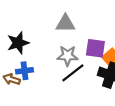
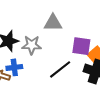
gray star: (68, 56) -> (32, 45), moved

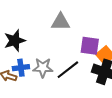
gray star: (32, 45) -> (43, 68), moved

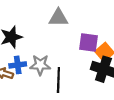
black line: (68, 70) -> (58, 80), moved, turned -50

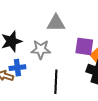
gray star: (40, 65) -> (41, 49), moved

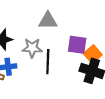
black line: (56, 82) -> (48, 62), moved

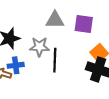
purple square: (77, 45) -> (84, 24), moved

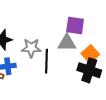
gray triangle: (55, 20) -> (67, 43), moved

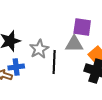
gray star: (31, 48) -> (39, 49), turned -30

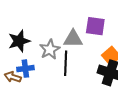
gray triangle: (74, 44) -> (73, 39), moved

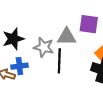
gray star: (50, 49) -> (44, 47), turned -30

